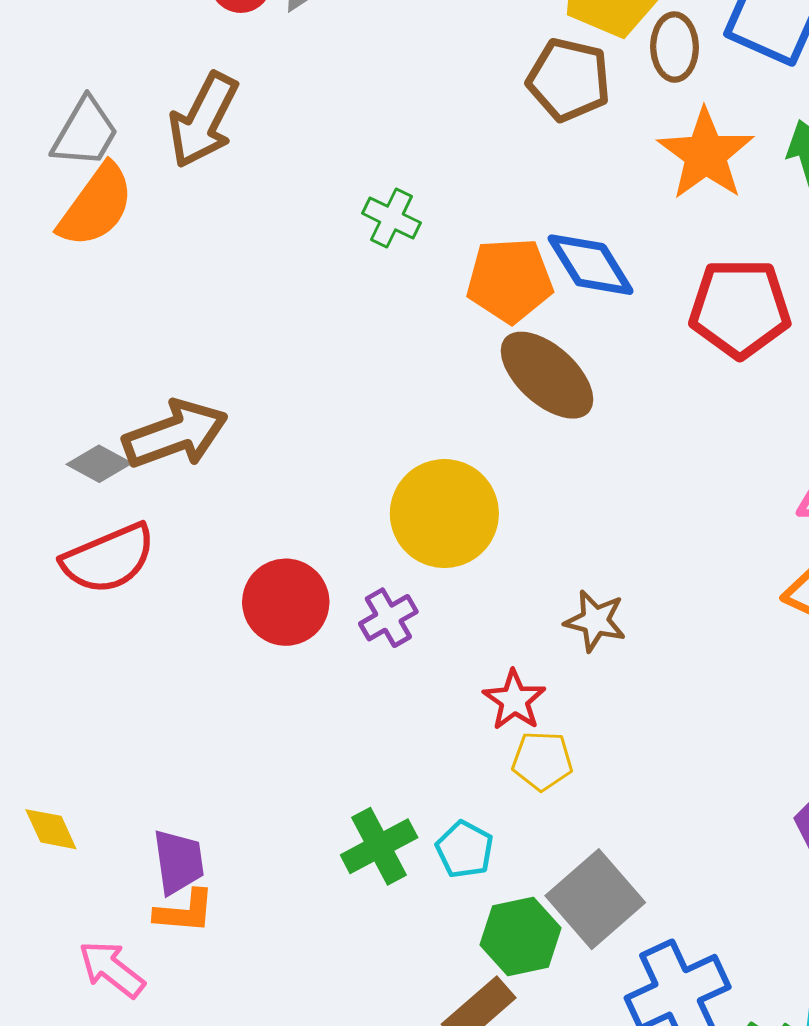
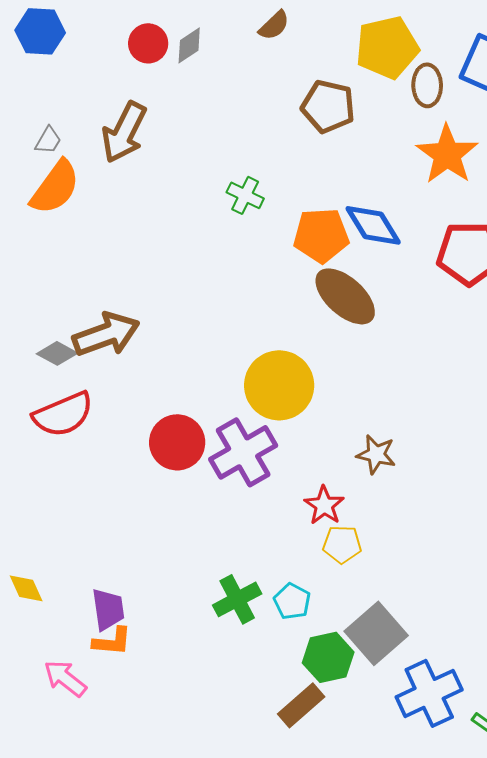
brown pentagon: (569, 80) -> (328, 106), moved
gray trapezoid: (85, 133) -> (48, 140), size x0.6
purple cross: (388, 618) -> (243, 452), size x1.8

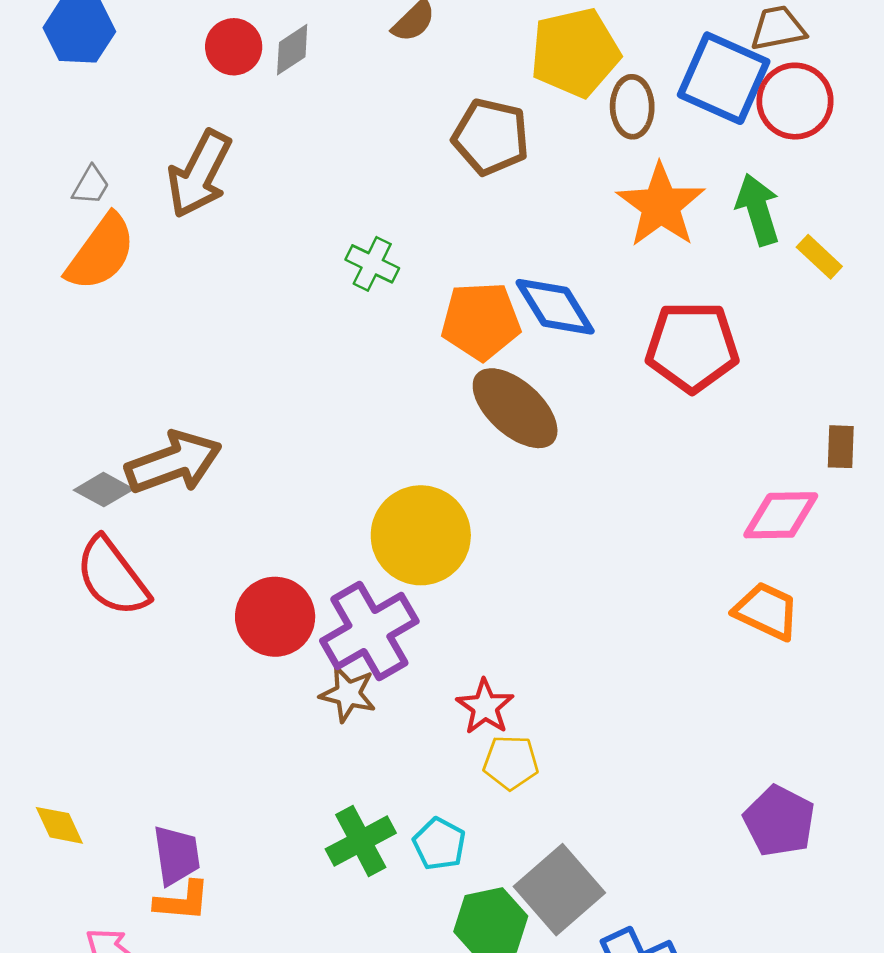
red semicircle: (63, 414) -> (112, 577), turned 76
brown star: (376, 454) -> (348, 694), moved

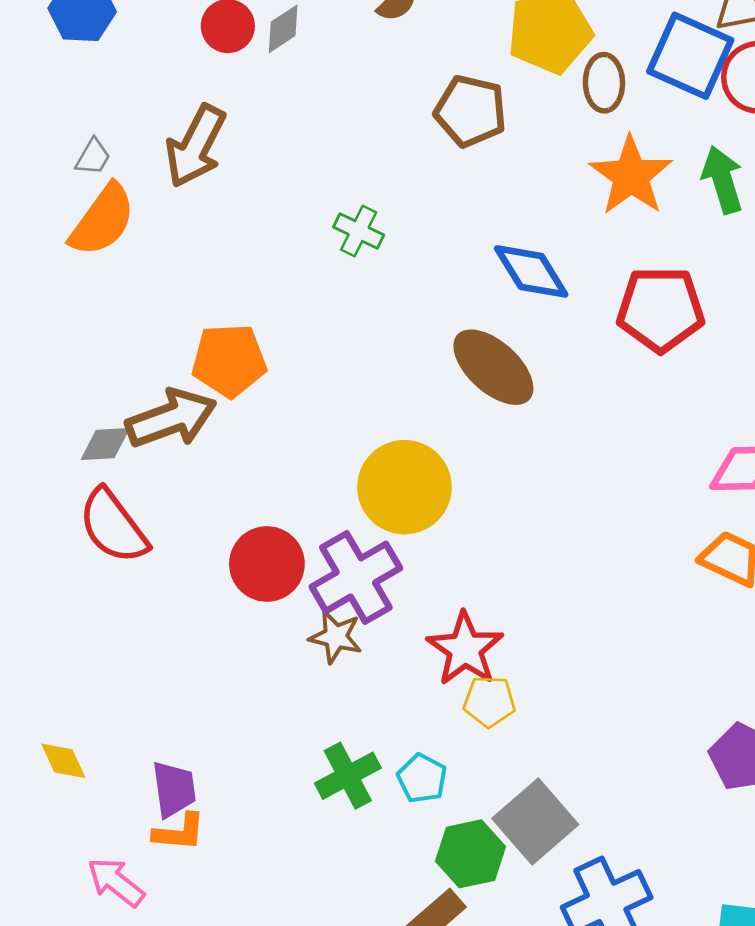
orange pentagon: (481, 321) -> (229, 360), moved
gray diamond: (104, 490) -> (105, 444), turned -32
red star: (485, 707) -> (465, 649), size x1.4

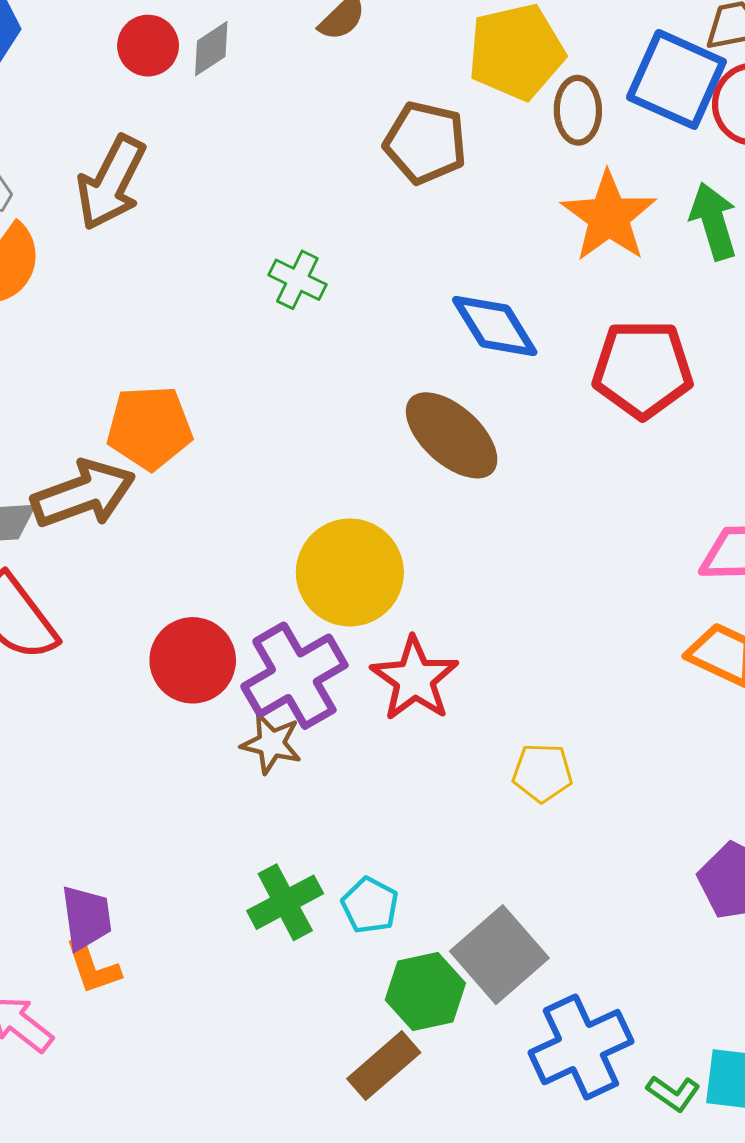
red star: (465, 649) -> (415, 679), moved
yellow pentagon: (489, 701) -> (542, 773), moved
orange L-shape: (179, 832) -> (93, 967), turned 66

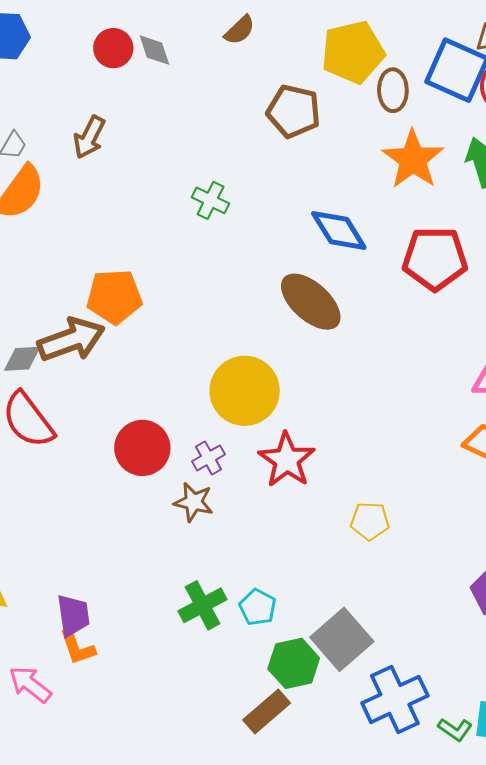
gray diamond: (211, 49) -> (154, 50), turned -75
brown arrow: (111, 183) -> (89, 137), size x0.7
purple cross: (294, 676) -> (209, 458), size x0.5

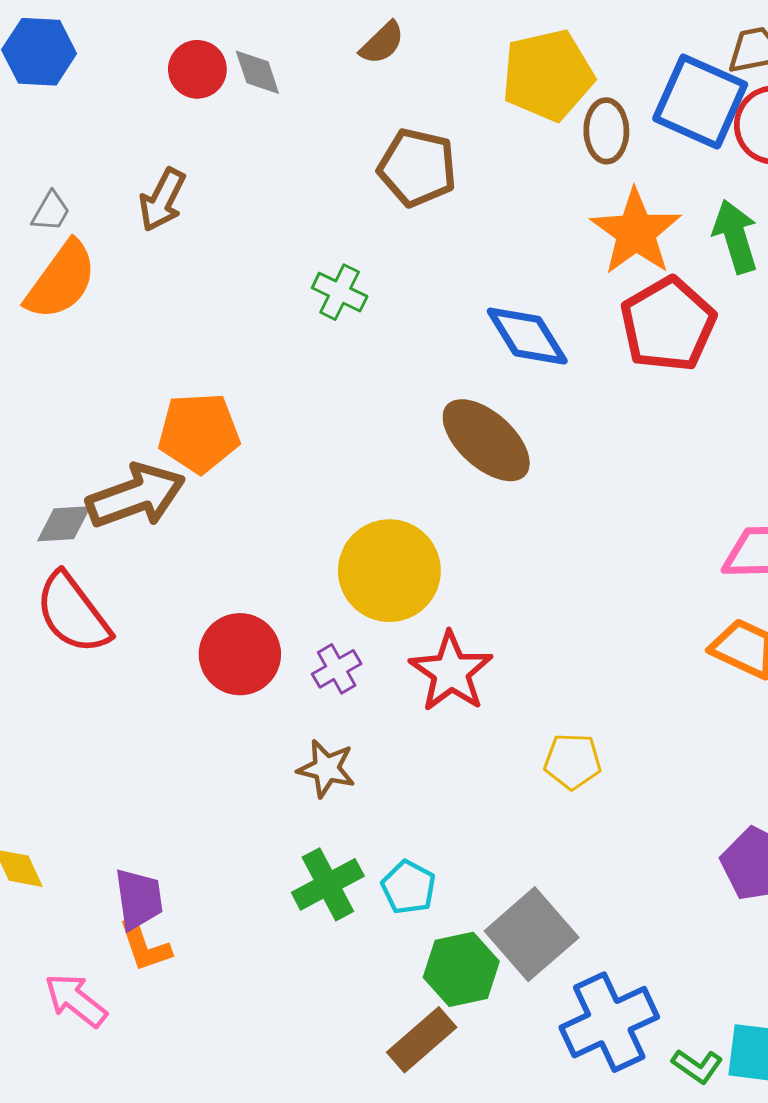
brown pentagon: (294, 111) -> (417, 168), moved
red pentagon: (435, 259) -> (668, 324), moved, turned -30
brown star: (193, 502) -> (326, 769), moved

